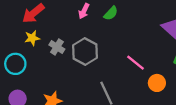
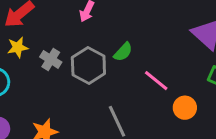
green semicircle: (111, 13) -> (123, 52), moved

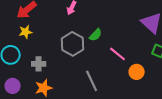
gray cross: (51, 59) -> (39, 64), moved, turned -32

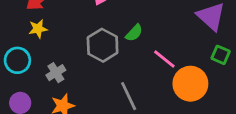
gray cross: (39, 64) -> (56, 73), turned -32
orange circle: (137, 72) -> (190, 84), size x1.6

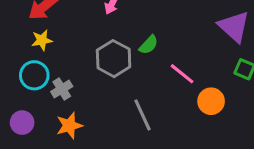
cyan circle: (17, 60) -> (34, 75), moved
orange circle: (190, 84) -> (211, 101), size x0.7

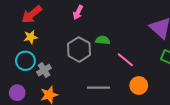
green semicircle: (149, 45) -> (103, 40), turned -128
orange circle: (211, 101) -> (139, 85), moved
gray line: (142, 115) -> (99, 88), turned -65

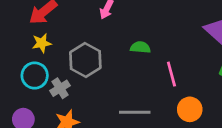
gray hexagon: (79, 49) -> (85, 60), moved
pink line: (125, 60) -> (171, 74), turned 36

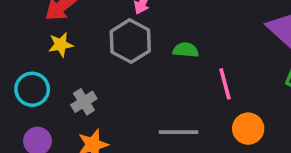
gray hexagon: (85, 60) -> (130, 41), moved
cyan circle: (35, 76) -> (32, 89), moved

